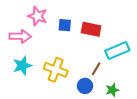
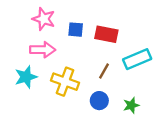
pink arrow: (20, 36) -> (43, 50), moved
brown line: (96, 69) -> (104, 71), moved

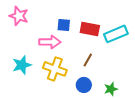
pink star: (44, 19) -> (19, 16), moved
pink arrow: (43, 50) -> (50, 42), moved
cyan rectangle: (137, 59) -> (116, 34), moved

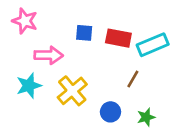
pink arrow: (50, 42) -> (49, 55), moved
brown line: (88, 60) -> (133, 79), moved
yellow cross: (55, 69) -> (72, 91), turned 30

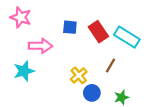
red rectangle: (118, 38) -> (98, 32), turned 45
cyan rectangle: (153, 45) -> (127, 37), turned 55
yellow cross: (72, 91) -> (79, 75), moved, size x0.7

